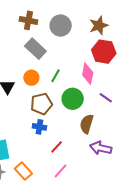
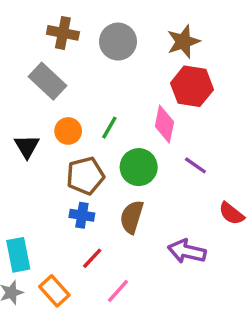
gray rectangle: (35, 49) -> (47, 81), moved
brown semicircle: (87, 124) -> (132, 217), moved
red line: (57, 147) -> (92, 258), moved

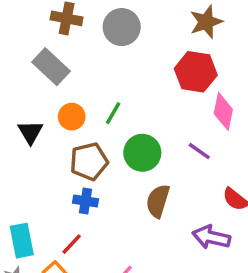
brown star: (183, 42) -> (206, 22), moved
pink diamond: (164, 124) -> (223, 111), moved
brown semicircle: (132, 217) -> (158, 201), moved
purple arrow: (187, 251) -> (211, 237), moved
red line: (92, 258) -> (72, 244), moved

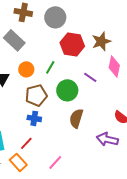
brown star: (206, 22) -> (101, 41), moved
red hexagon: (196, 72) -> (72, 44), moved
purple line: (199, 151) -> (90, 77), moved

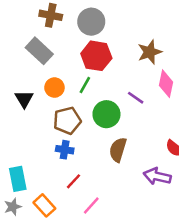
red hexagon: (72, 44) -> (96, 56), moved
red line: (26, 143) -> (74, 181), moved

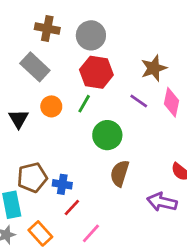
purple line: (136, 98) -> (139, 101), moved
brown pentagon: (67, 121) -> (32, 177), moved
blue cross: (65, 150) -> (62, 184), moved

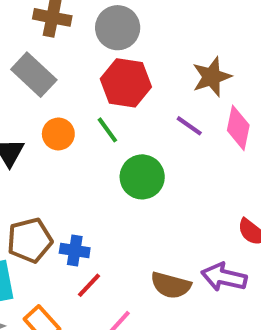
green line: (84, 104) -> (107, 130), turned -66
brown semicircle: (120, 173) -> (171, 285), moved, turned -92

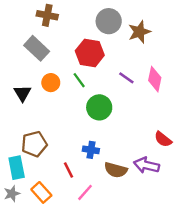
gray circle: (118, 28) -> (109, 21), moved
brown star: (212, 77) -> (139, 32), moved
blue cross: (75, 251) -> (91, 150), moved
red line: (89, 285) -> (69, 170), turned -70

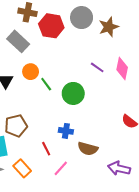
red hexagon: (90, 53) -> (51, 26), moved
green line: (79, 80) -> (46, 84), moved
purple arrow: (146, 165) -> (119, 168), moved

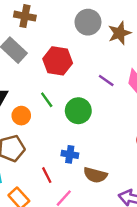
red hexagon: (51, 26) -> (58, 61), moved
orange circle: (31, 72) -> (21, 116), moved

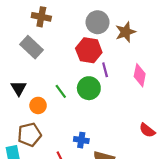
red hexagon: (58, 61) -> (89, 50), moved
purple line: (106, 80) -> (105, 70), moved, turned 40
green circle: (78, 111) -> (89, 88), moved

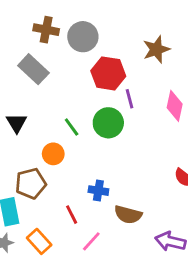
gray circle: (98, 22) -> (83, 37), moved
orange circle: (38, 105) -> (53, 154), moved

